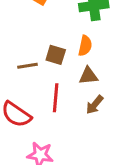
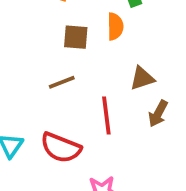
orange semicircle: (85, 46) -> (115, 27), moved
brown square: (56, 55) -> (76, 37), moved

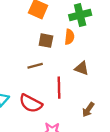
brown triangle: (142, 78) -> (82, 68), turned 32
brown arrow: (158, 114) -> (88, 110), moved

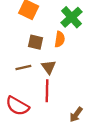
green cross: (80, 15) -> (71, 17), turned -30
brown triangle: (82, 68) -> (49, 67), moved, turned 32

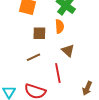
brown triangle: (49, 67) -> (68, 50), moved

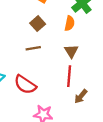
brown square: (39, 33) -> (38, 24), moved, turned 32
red line: (58, 73) -> (69, 76), moved

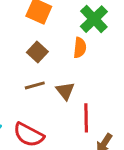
brown triangle: (71, 51) -> (65, 91), moved

